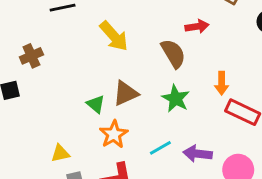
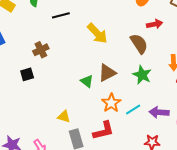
orange star: (114, 134) -> (111, 103), moved
yellow triangle: (60, 153) -> (64, 116), turned 32

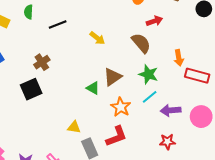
yellow arrow: (97, 33) -> (97, 38), size x0.7
black square: (27, 74) -> (31, 89), size x1.5
cyan line: (133, 110) -> (150, 97), moved

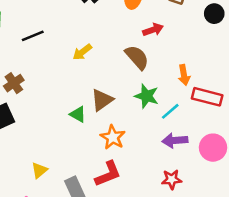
yellow arrow: (97, 38) -> (82, 52), turned 105
cyan line: (150, 97) -> (170, 111), moved
yellow triangle: (74, 127) -> (39, 170), moved, turned -48

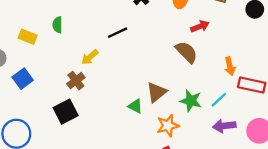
black line: (33, 36) -> (118, 33), moved
yellow arrow: (82, 52) -> (90, 57), moved
green star: (147, 96) -> (191, 101), moved
orange star: (113, 137) -> (168, 126), turned 30

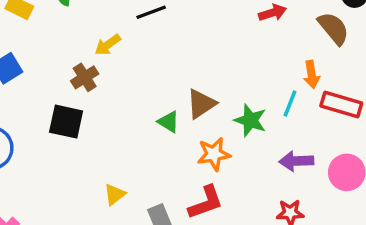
brown semicircle: (186, 52) -> (333, 28), moved
cyan line: (219, 100) -> (290, 104), moved, turned -30
black square: (66, 112) -> (66, 122), turned 35

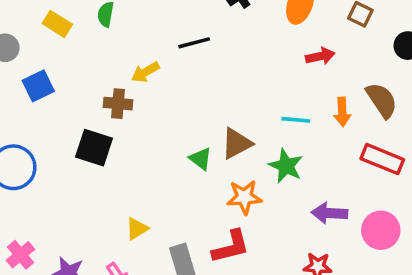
brown semicircle: (333, 28) -> (382, 100), moved
orange arrow: (312, 74) -> (342, 112), moved
brown cross: (85, 77) -> (118, 104), turned 32
cyan line: (290, 104) -> (296, 120), moved, turned 68

